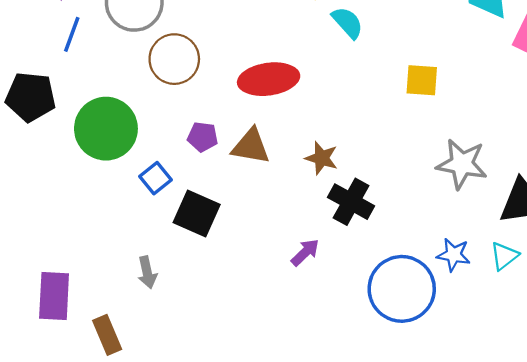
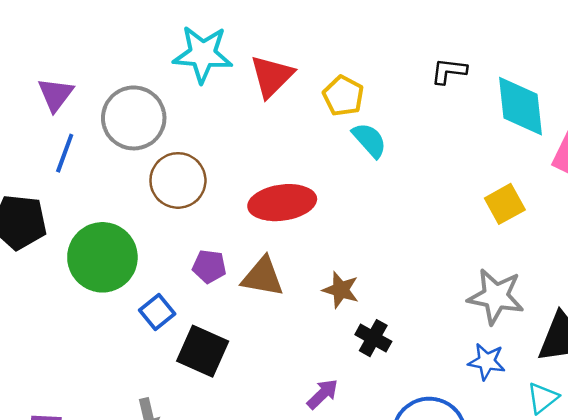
yellow square: (422, 80) -> (505, 204), moved, turned -33
black cross: (351, 202) -> (373, 338), size x0.7
blue star: (454, 255) -> (487, 361), moved

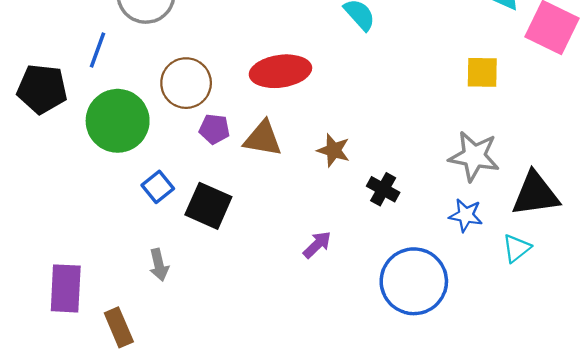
blue line: (65, 153) -> (98, 50), moved
brown circle: (178, 180) -> (186, 83), moved
yellow square: (505, 204) -> (482, 72), turned 30
blue square: (157, 312) -> (158, 187), moved
black cross: (373, 338) -> (383, 189), moved

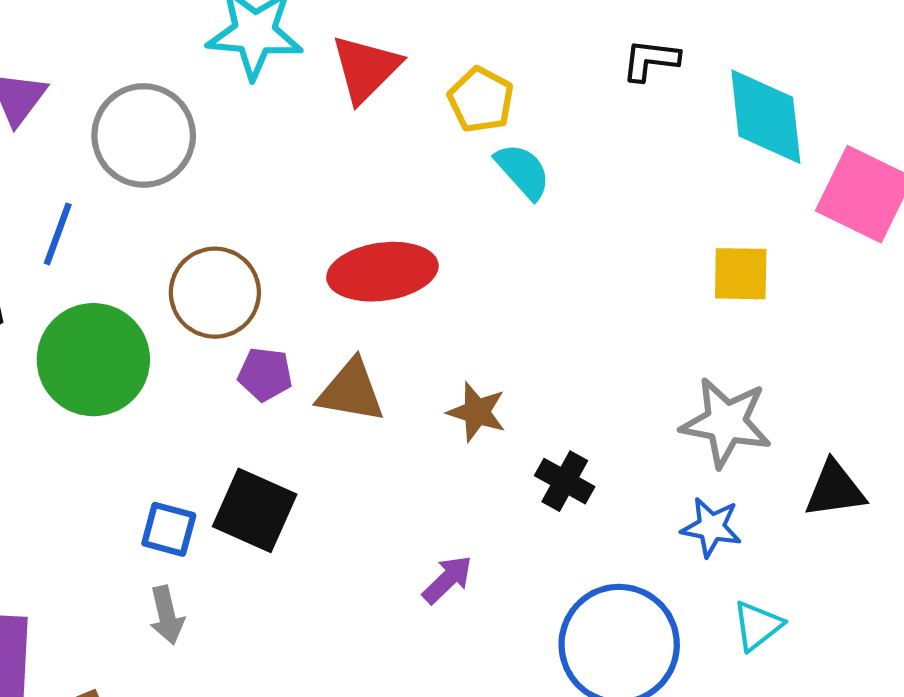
blue square: (158, 187) -> (169, 529), moved, turned -36
black triangle: (535, 194) -> (835, 490), size x0.7
cyan triangle: (517, 248) -> (757, 626), moved

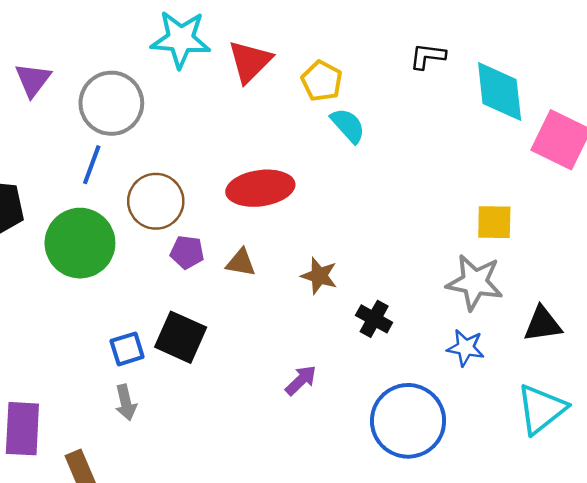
blue line: (58, 234) -> (92, 165), moved
yellow square: (741, 274) -> (494, 222), moved
brown triangle: (351, 391) -> (241, 263), size x0.7
blue square: (169, 529) -> (127, 349), turned -32
cyan triangle: (757, 626) -> (541, 409), moved, size x1.6

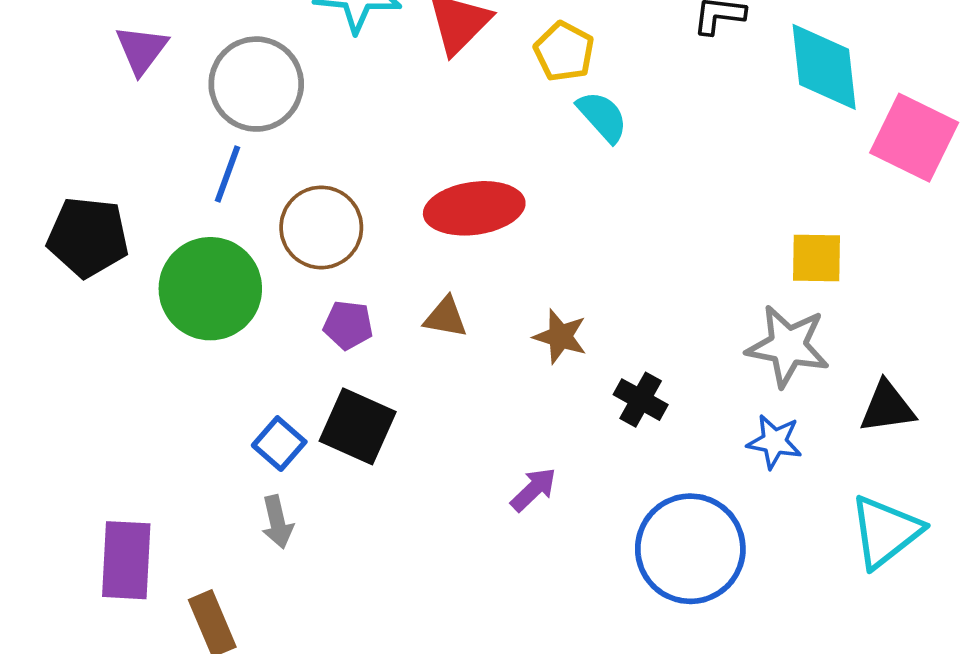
purple pentagon: (187, 252) -> (348, 325), moved
blue square: (127, 349) -> (279, 444), turned -32

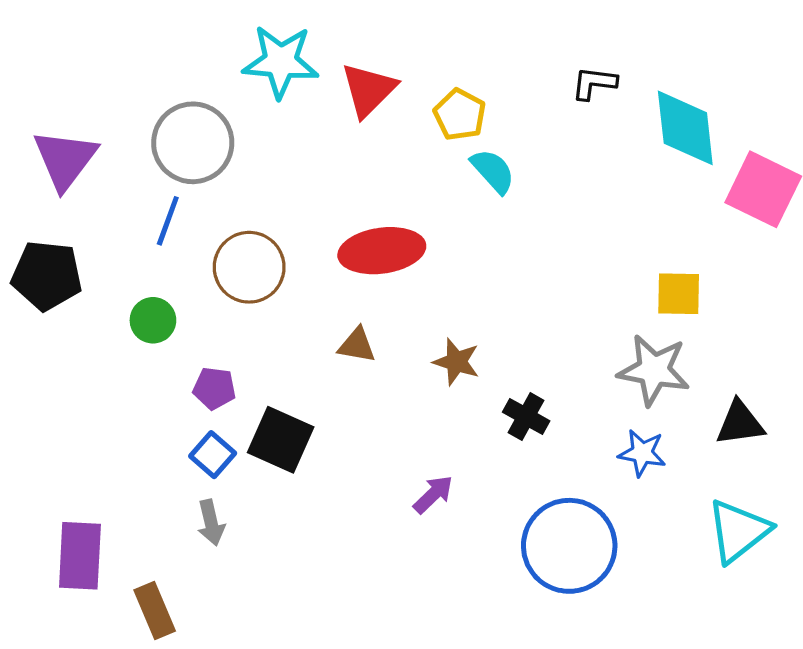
purple triangle: (142, 50) -> (65, 159), moved, size x1.4
green circle: (210, 289) -> (153, 320), size x0.5
purple pentagon: (348, 325) -> (214, 388), moved

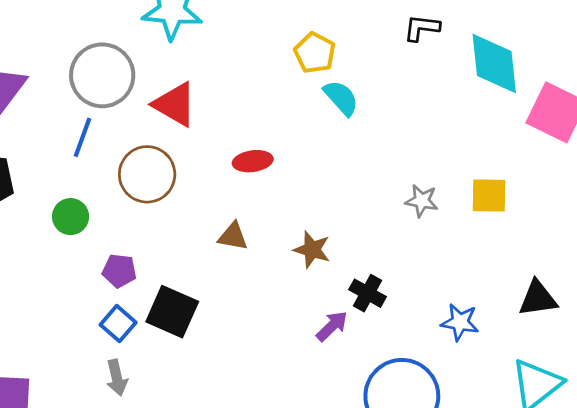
red triangle: (369, 90) -> (175, 104), moved, turned -45
red ellipse: (382, 251) -> (253, 161), size x0.6
gray star: (654, 370) -> (422, 201), moved, size x0.6
purple arrow: (433, 494) -> (332, 326), moved

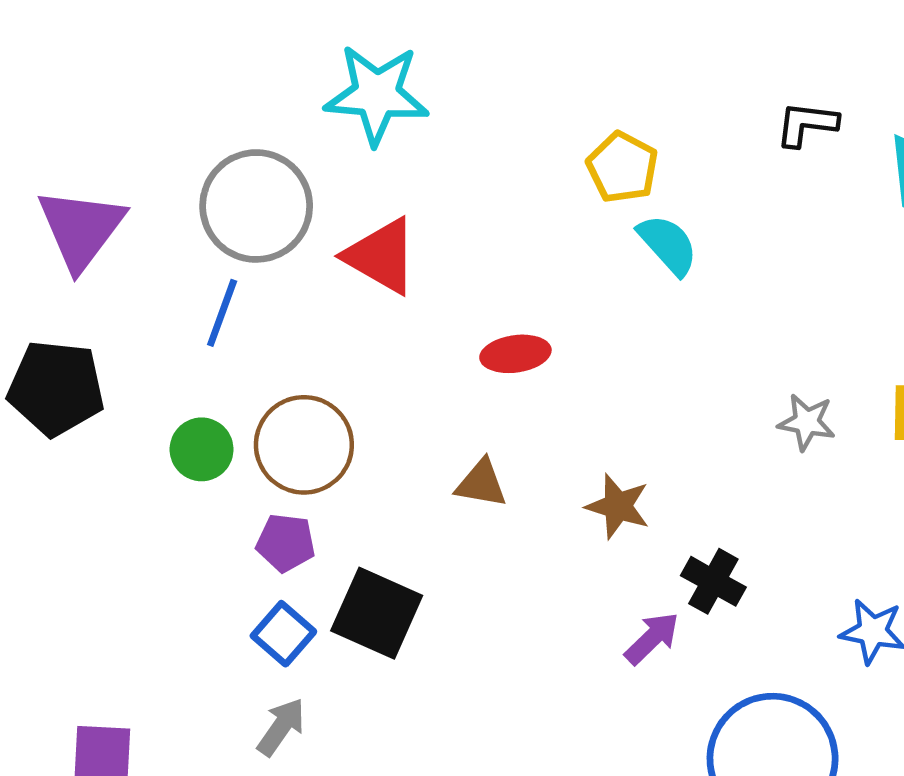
brown circle: (147, 174) -> (304, 445), moved
gray arrow: (117, 378) -> (281, 727), turned -132

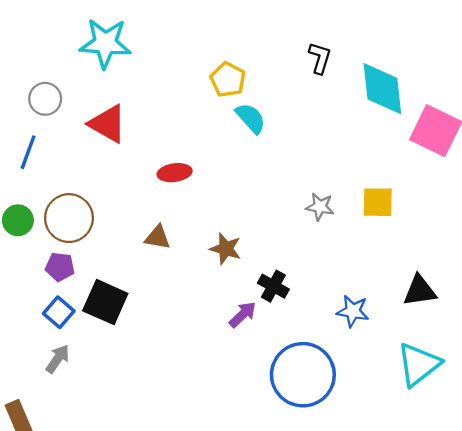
black L-shape: (807, 124) -> (320, 58), turned 100
gray circle: (256, 206) -> (45, 99), size x0.6

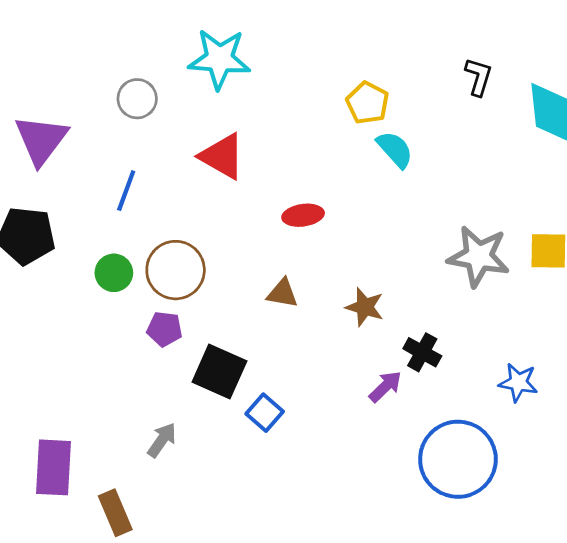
gray circle: (45, 99) -> (137, 99), moved
gray star: (320, 207) -> (479, 256), size x1.8
blue square: (59, 312) -> (265, 413), moved

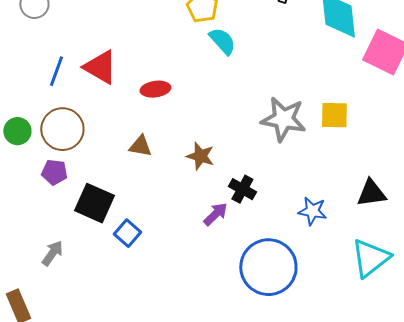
red triangle: (222, 156) -> (100, 67), moved
blue line: (126, 191) -> (56, 71), moved

